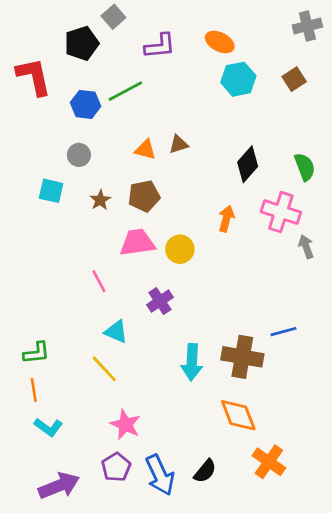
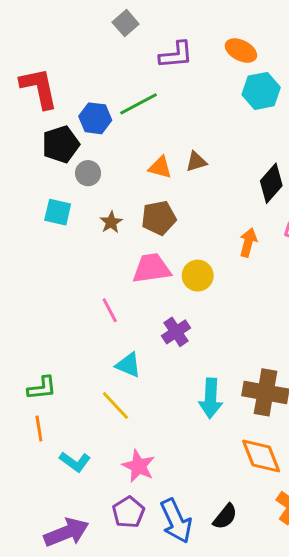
black pentagon: (82, 43) -> (61, 144), moved
cyan L-shape: (48, 427) -> (75, 462), moved

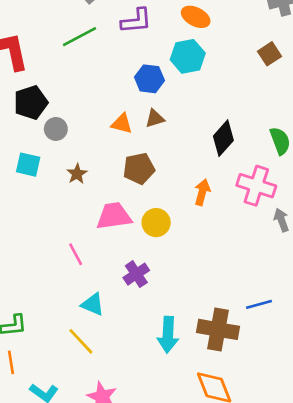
cyan hexagon: (261, 91) -> (188, 56), moved
green line: (139, 104) -> (80, 37), moved
blue hexagon: (95, 118) -> (149, 79), moved
brown pentagon: (159, 218) -> (139, 169), moved

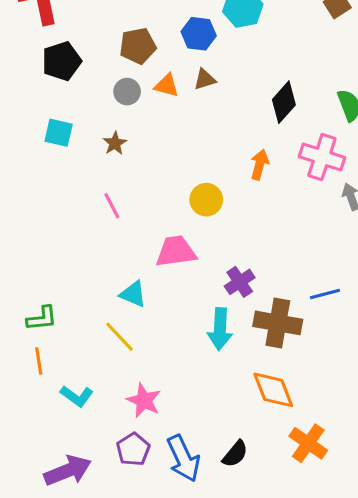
gray circle: (56, 129) -> (127, 92), moved
brown pentagon: (139, 169) -> (138, 46), moved
pink trapezoid: (114, 216) -> (176, 251), moved
pink line: (76, 254) -> (112, 206), moved
purple cross: (136, 274) -> (240, 282), moved

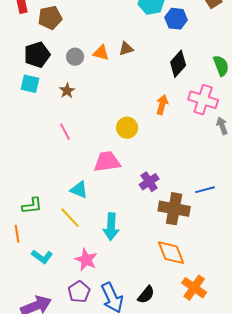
blue hexagon: (199, 34) -> (176, 19), moved
brown pentagon: (138, 46) -> (50, 18), moved
black pentagon: (62, 61) -> (37, 55), moved
green L-shape: (42, 318) -> (32, 206), moved
cyan arrow: (220, 329) -> (111, 227), moved

